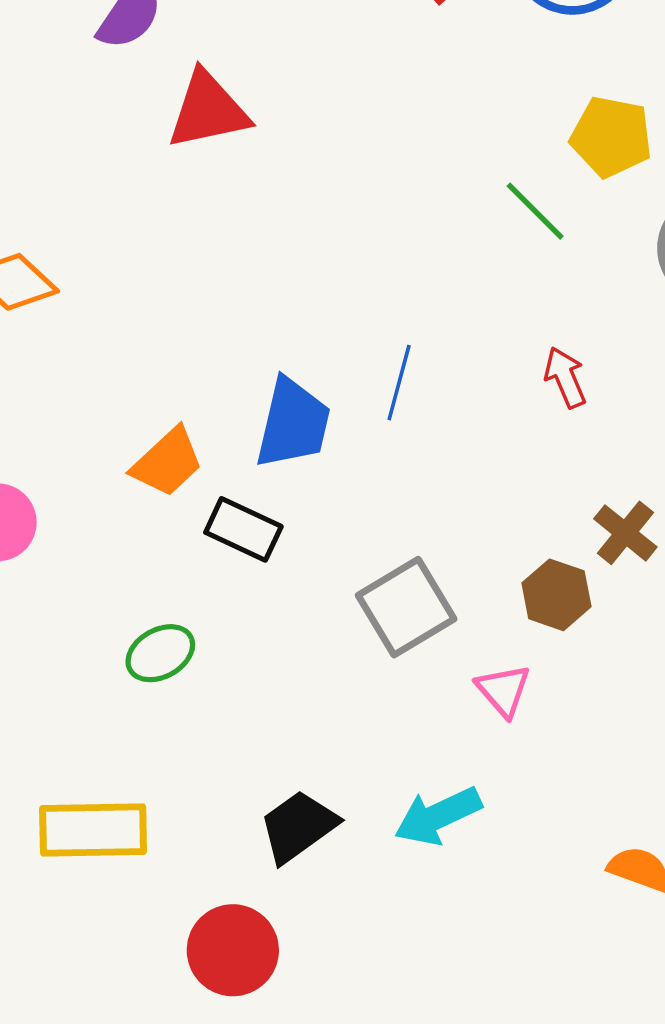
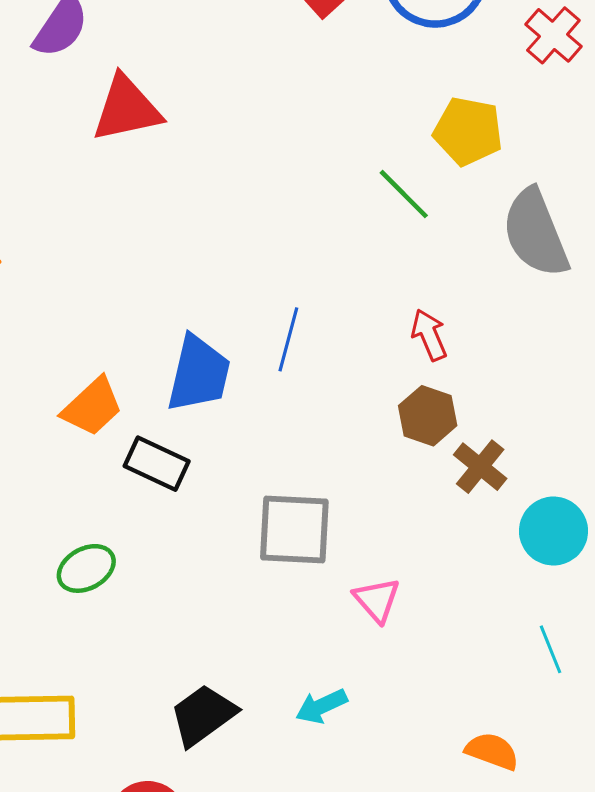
brown hexagon: (556, 595) -> (428, 416), moved
gray square: (406, 607) -> (294, 530), turned 34
cyan arrow: (438, 816) -> (321, 706), size x0.7

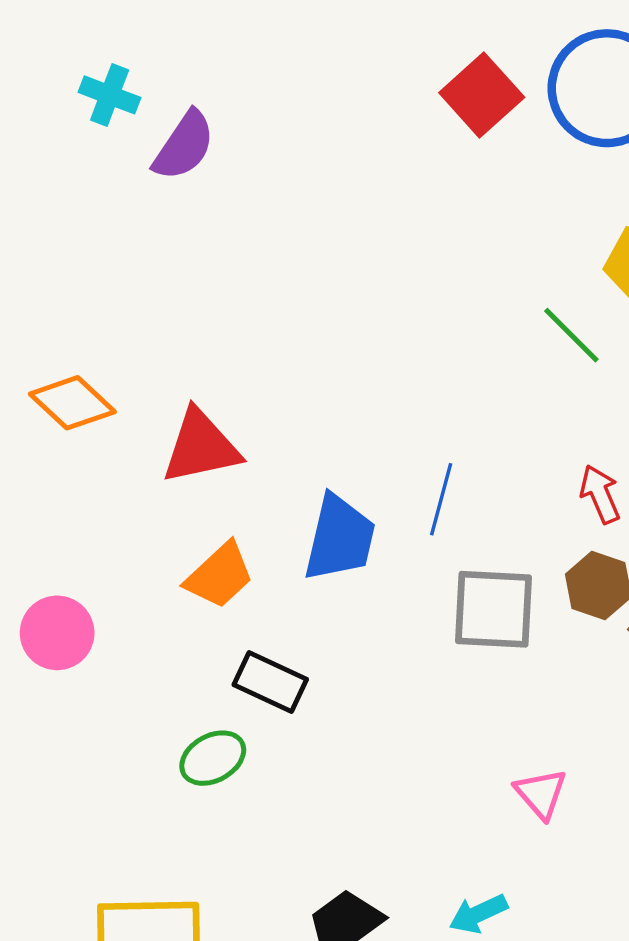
red triangle: (127, 109) -> (201, 447), moved
black rectangle: (157, 464) -> (270, 682), moved
gray square: (294, 530) -> (494, 609), moved

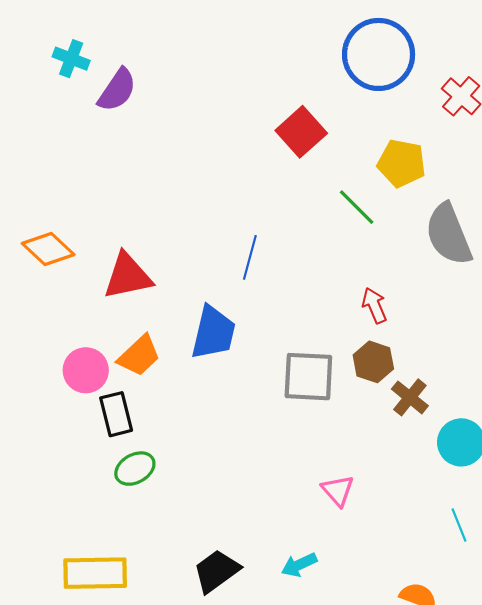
red square: (482, 95) -> (301, 132), moved
blue line: (441, 499) -> (250, 257), moved
pink circle: (57, 633) -> (86, 370), moved
black rectangle: (270, 682) -> (116, 414), moved, turned 51

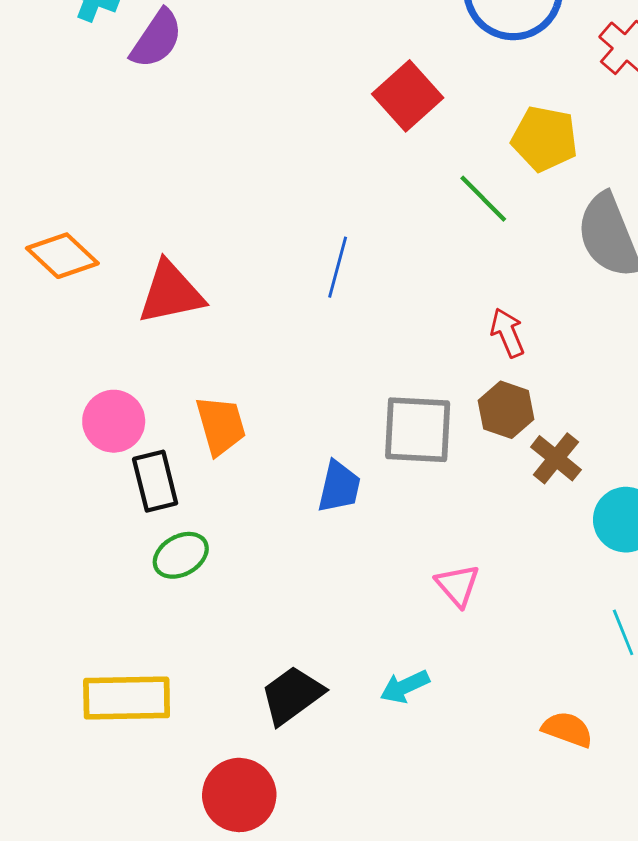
blue trapezoid: (213, 333) -> (339, 487), moved, size x0.7
orange trapezoid: (139, 356) -> (221, 425), moved, turned -63

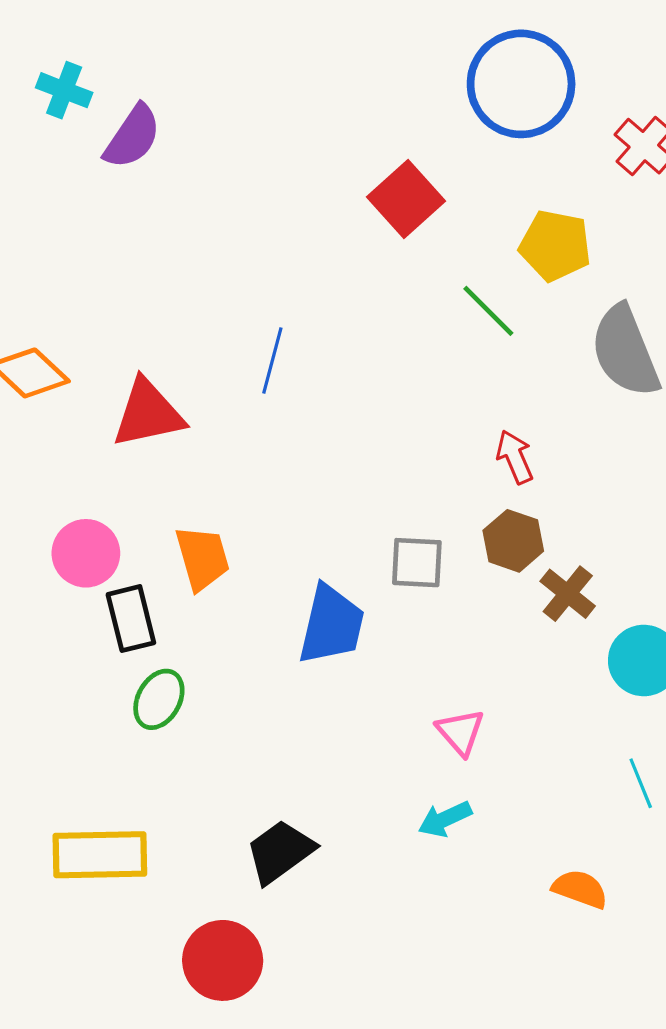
blue line: (338, 267) -> (272, 361), moved
gray square: (418, 430) -> (417, 563), size x0.7
blue trapezoid: (339, 487) -> (331, 625), size x1.4
green ellipse: (181, 555) -> (159, 699), turned -32
cyan arrow: (405, 687) -> (445, 819), moved

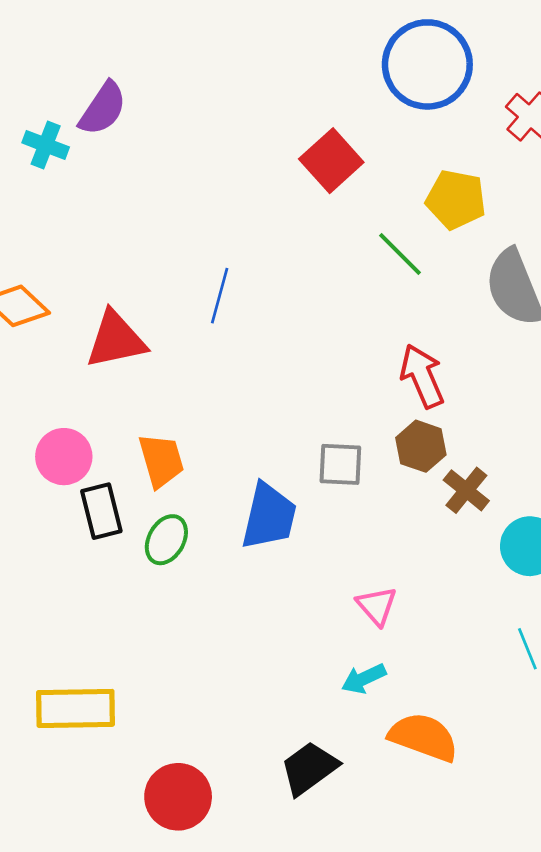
cyan cross: (64, 90) -> (46, 145), moved
red arrow: (515, 457) -> (422, 376), size x1.4
green ellipse: (159, 699) -> (166, 540), moved
black trapezoid: (280, 852) -> (309, 768), moved
orange semicircle: (580, 889) -> (423, 737), moved, size x1.5

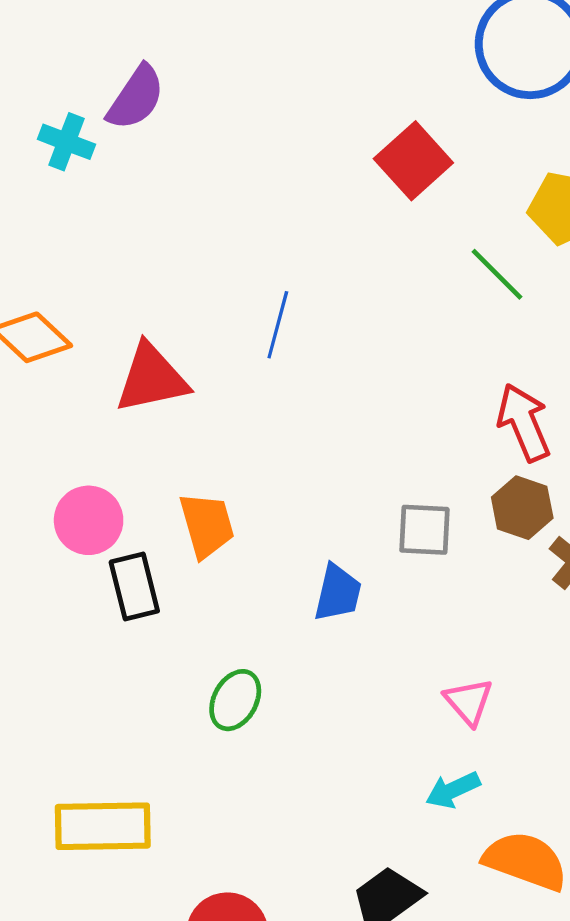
blue trapezoid: (269, 516) -> (338, 593), size x0.7
green ellipse: (166, 540) -> (235, 700), moved

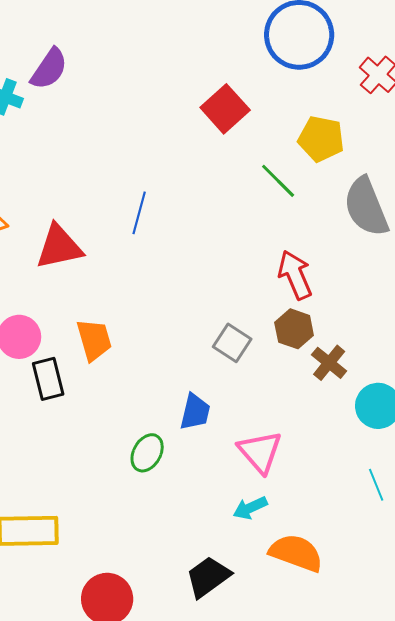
gray square: (424, 530) -> (232, 343), turned 30
blue trapezoid: (338, 593) -> (195, 412), moved
green ellipse: (235, 700) -> (147, 453), moved
pink triangle: (469, 702) -> (260, 452), size x1.4

